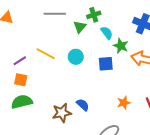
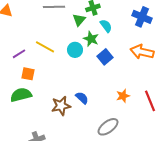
green star: (121, 46) -> (91, 39), moved
blue square: (106, 64) -> (105, 57), turned -35
orange square: (21, 80) -> (28, 74), moved

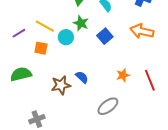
green star: (91, 39) -> (81, 23), moved
cyan circle: (75, 50) -> (66, 37), moved
orange square: (28, 74) -> (41, 48), moved

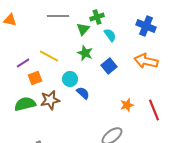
cyan circle: (66, 37) -> (70, 79), moved
orange square: (41, 48) -> (35, 78), moved, turned -32
blue semicircle: (82, 77) -> (83, 93), moved
brown star: (61, 85) -> (50, 100), moved

